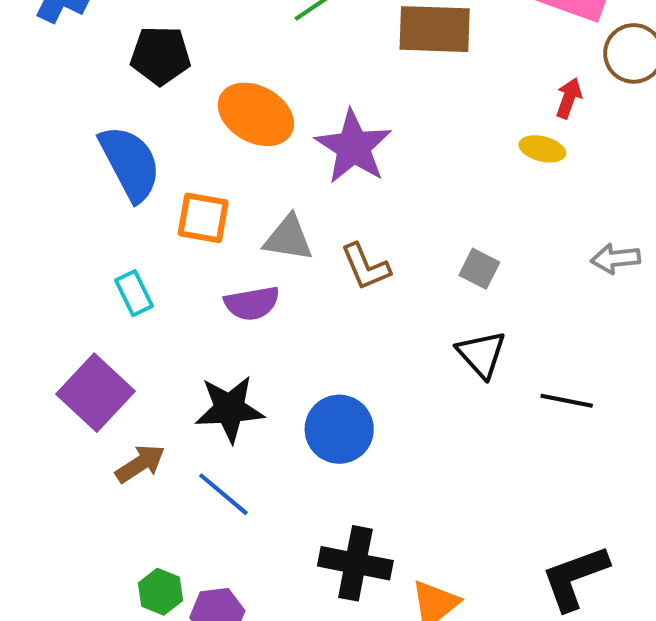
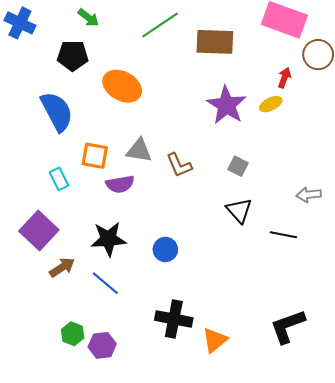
purple star: (353, 147) -> (226, 105), moved
yellow ellipse: (542, 149) -> (271, 104), turned -40
orange square: (203, 218) -> (95, 156), moved
gray arrow: (615, 259) -> (309, 195), moved
blue circle: (339, 429) -> (165, 249), size x0.7

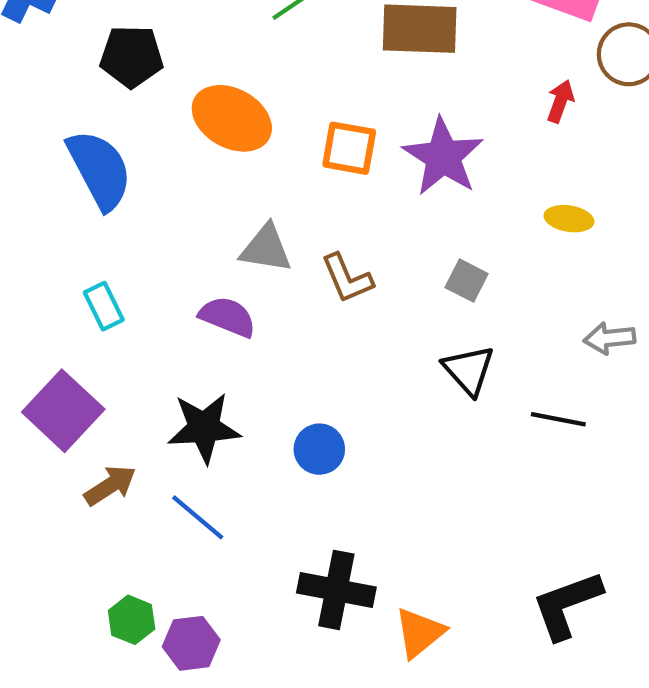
yellow ellipse: (271, 104) -> (569, 219), moved, turned 35
orange square: (95, 156) -> (349, 148), moved
purple semicircle: (120, 184) -> (228, 317), turned -148

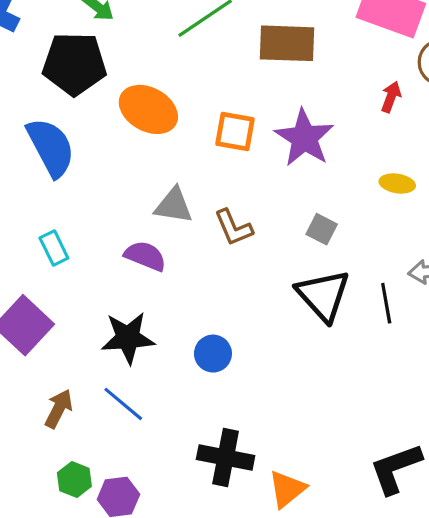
black pentagon: (132, 56) -> (74, 64), size x1.4
black triangle: (469, 370) -> (323, 295), size x1.4
black line: (558, 419) -> (386, 303), moved, turned 69
brown arrow: (110, 485) -> (59, 409), moved, turned -30

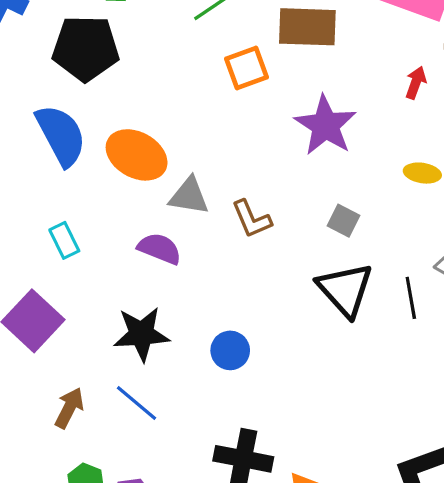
orange ellipse: (148, 109) -> (137, 155), moved
orange square: (235, 132) -> (247, 68), moved, turned -30

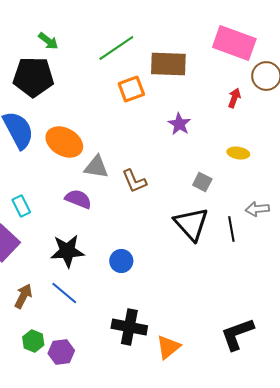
purple star: (325, 125) -> (179, 124), size x0.6
gray square: (343, 221) -> (202, 182), moved
cyan rectangle: (64, 240) -> (21, 206), moved

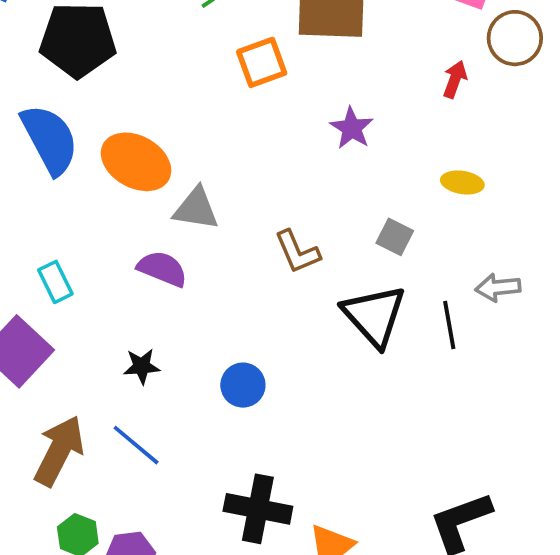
brown L-shape: (134, 181) -> (297, 252), moved
black star: (67, 251) -> (142, 366), size x0.6
brown arrow: (23, 296) -> (59, 451), size x1.5

